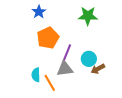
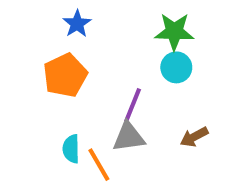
orange pentagon: (48, 38) -> (65, 75), moved
cyan circle: (89, 59) -> (176, 67), moved

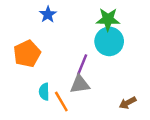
cyan circle: (176, 67) -> (109, 41), size x1.5
orange pentagon: (65, 75) -> (27, 54), moved
brown arrow: (194, 137) -> (128, 103), moved

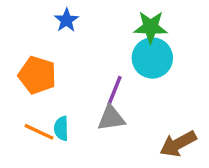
orange pentagon: (27, 54) -> (37, 75), turned -30
orange line: (61, 102) -> (39, 132), moved, turned -35
brown arrow: (128, 103) -> (178, 144), size x1.5

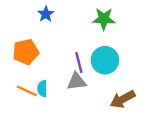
cyan circle: (152, 58) -> (105, 60), moved
orange pentagon: (37, 75) -> (26, 52), turned -30
purple line: (115, 91) -> (79, 63), turned -36

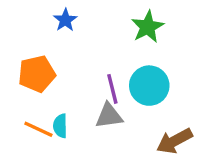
green star: (104, 19) -> (148, 27), turned -30

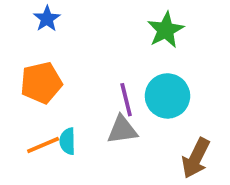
blue star: (65, 20) -> (47, 19), moved
orange line: (38, 129) -> (43, 145), turned -48
brown arrow: (174, 141) -> (196, 158), turned -36

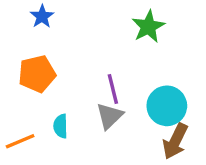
cyan circle: (167, 96) -> (167, 106), moved
gray triangle: (122, 130) -> (109, 116), turned -36
orange line: (43, 145) -> (20, 141), moved

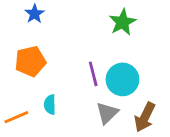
cyan circle: (167, 106) -> (122, 79), moved
gray triangle: (109, 116) -> (107, 113), moved

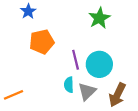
orange pentagon: (30, 61) -> (42, 42), moved
cyan semicircle: (50, 105) -> (69, 85), moved

